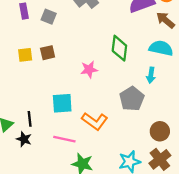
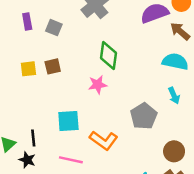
green diamond: (119, 48) -> (108, 55), moved
cyan arrow: (151, 75) -> (174, 96), moved, turned -32

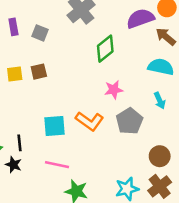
green diamond: (108, 55) -> (105, 49), moved, turned 44
pink star: (98, 85) -> (114, 90), moved
orange L-shape: (104, 140) -> (90, 121), moved

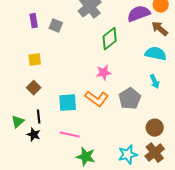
brown square: (39, 72) -> (34, 88), moved, turned -32
pink star: (114, 90) -> (104, 73), moved

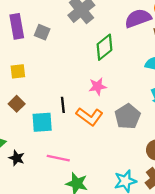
purple rectangle: (34, 21) -> (17, 26), size x1.5
cyan square: (68, 103) -> (42, 122), moved
black line: (39, 117) -> (63, 105), moved

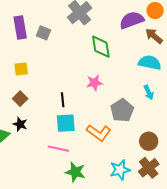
green diamond: (104, 47) -> (101, 47), turned -60
orange L-shape: (89, 116) -> (99, 133), moved
cyan square: (42, 122) -> (66, 123), moved
black star: (17, 158) -> (20, 124), moved

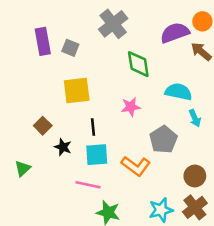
cyan semicircle: (150, 63) -> (179, 92), moved
yellow square: (21, 69) -> (77, 91), moved, size x1.6
black star: (20, 124) -> (63, 147), moved

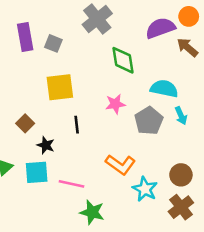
gray pentagon: (163, 140) -> (149, 121), moved
cyan square: (97, 155) -> (37, 172), moved
cyan star: (161, 210) -> (145, 189), moved, turned -30

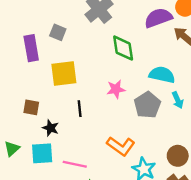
purple rectangle: (25, 37) -> (31, 48), moved
brown square: (25, 123) -> (31, 107), turned -35

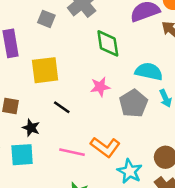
gray square: (58, 32) -> (46, 19), moved
black line: (80, 109) -> (62, 107), turned -49
pink line: (75, 164) -> (72, 152), moved

